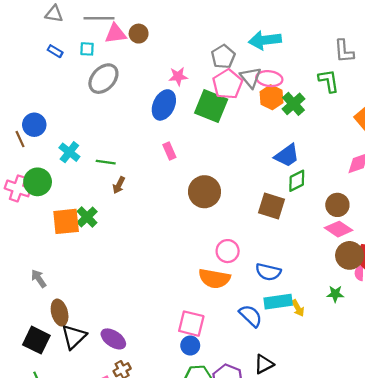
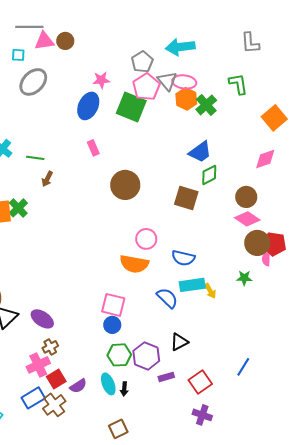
gray L-shape: (344, 51) -> (250, 43), moved

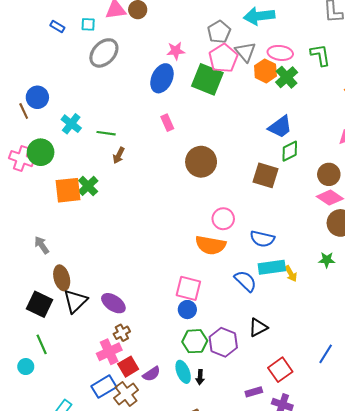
pink ellipse: (184, 82) -> (280, 53), moved
purple rectangle: (166, 377) -> (254, 392), moved

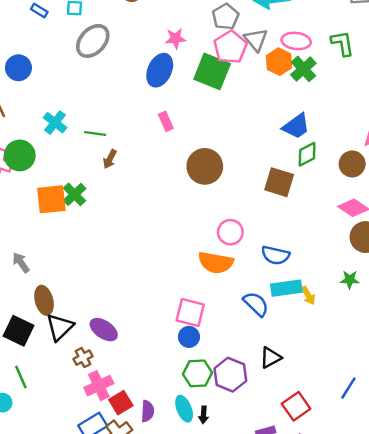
blue circle: (37, 97) -> (18, 68), moved
brown circle: (329, 174) -> (352, 164), moved
brown cross: (122, 333) -> (83, 358), moved
purple semicircle: (151, 374) -> (148, 411), turned -54

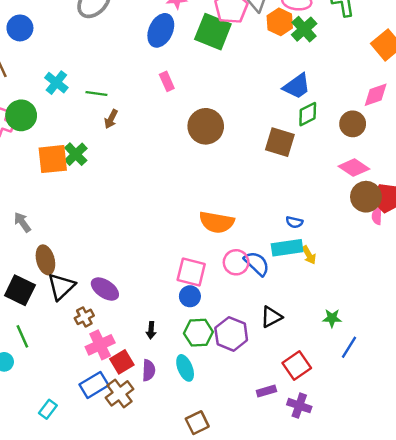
pink circle: (230, 232) -> (236, 262), moved
blue semicircle: (275, 255) -> (294, 222), moved, size x0.6
green star: (350, 280) -> (332, 318), moved
black arrow: (204, 415) -> (151, 330), moved

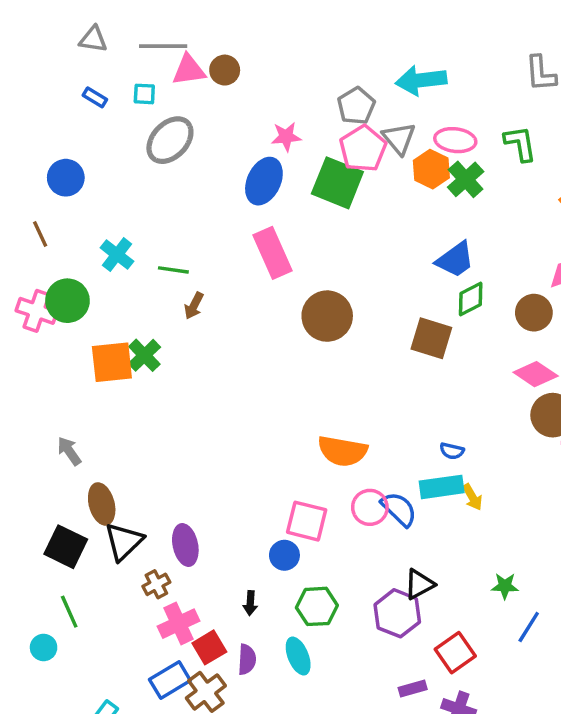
pink rectangle: (167, 81) -> (272, 253), size x1.8
purple ellipse: (105, 289) -> (185, 545), turned 44
blue circle: (190, 296) -> (284, 555), moved
purple hexagon: (231, 334) -> (397, 613), moved

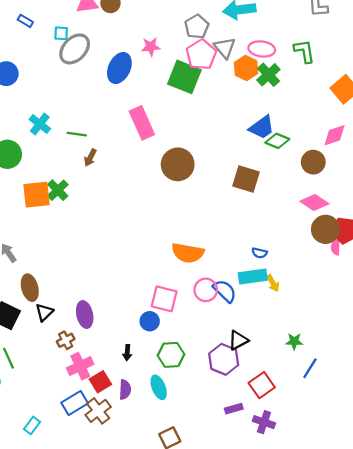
cyan square: (144, 94) -> (61, 33), moved
blue ellipse: (264, 181) -> (119, 68), moved
green diamond: (471, 299) -> (277, 141), moved, turned 50
black triangle: (124, 542) -> (44, 312), size x0.7

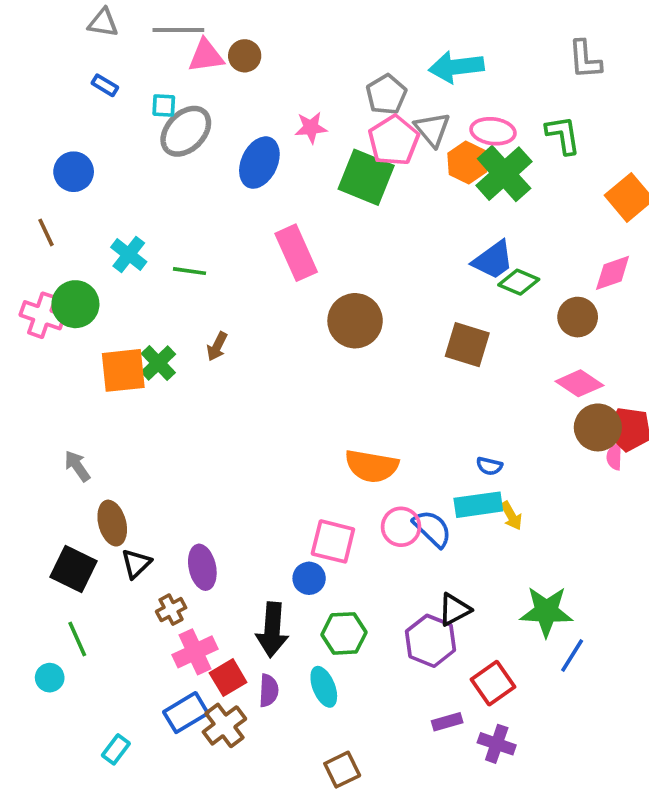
green cross: (268, 75) -> (504, 174), size x1.4
brown arrow: (90, 158) -> (217, 346), moved
green star: (294, 341) -> (546, 611), size x1.8
black arrow: (127, 353) -> (272, 630), size x2.0

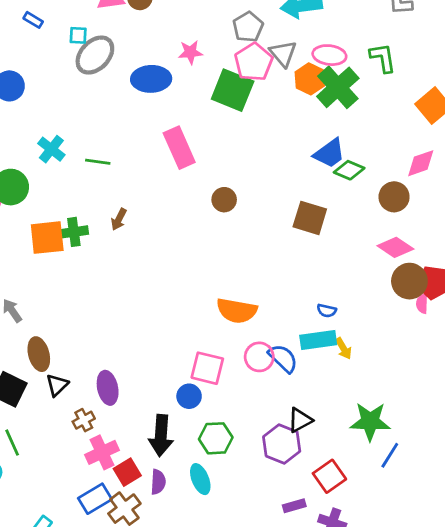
blue ellipse: (259, 163) -> (151, 79), turned 63
brown circle: (355, 321) -> (224, 200), size x0.6
green cross: (158, 363) -> (74, 232), turned 36

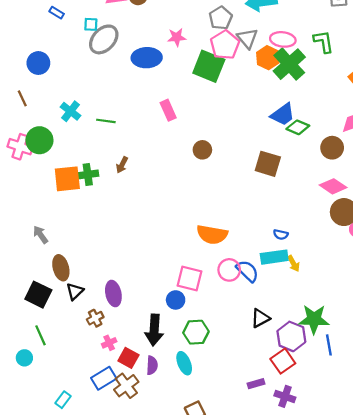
pink rectangle: (179, 148) -> (168, 110), size x0.7
purple hexagon: (282, 444) -> (291, 336), moved
pink cross: (102, 452) -> (109, 343), size x0.6
blue line: (390, 455) -> (329, 345), turned -42
red square: (127, 472) -> (128, 358), turned -30

